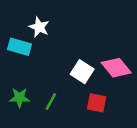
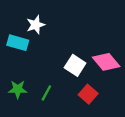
white star: (39, 27) -> (36, 25), turned 30
red square: (97, 103) -> (88, 94), turned 30

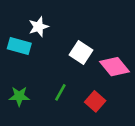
white square: (75, 65) -> (81, 52), moved
green line: (46, 93) -> (60, 92), moved

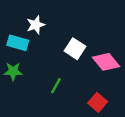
green star: (19, 96) -> (13, 71), moved
red square: (95, 101) -> (98, 102), moved

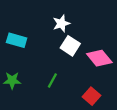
white star: (36, 25) -> (61, 23), moved
green star: (13, 71) -> (12, 80), moved

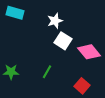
cyan rectangle: (17, 40) -> (15, 13), moved

